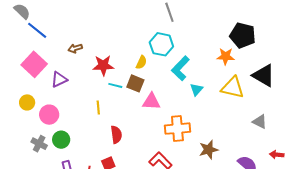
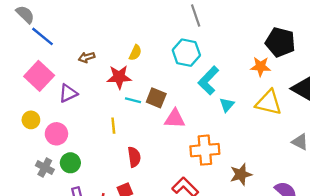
yellow semicircle: (141, 62) -> (135, 53), moved

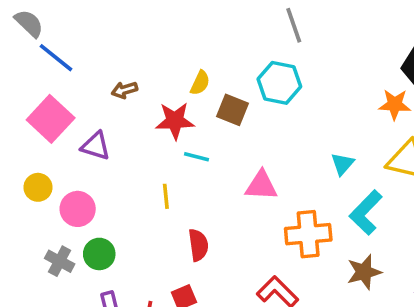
cyan L-shape: (208, 80) -> (366, 213), moved
purple triangle: (68, 93) -> (96, 146), turned 42
brown square: (156, 98) -> (233, 110), moved

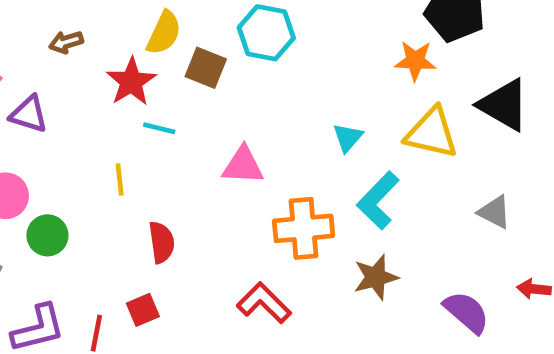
yellow semicircle: (200, 83) -> (164, 33), size x1.4
red star: (175, 121) -> (131, 82), turned -30
green circle: (99, 254) -> (47, 235), moved

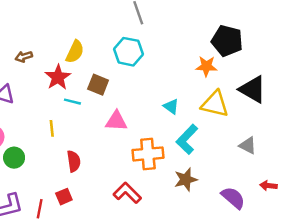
brown square: (206, 68) -> (98, 85), moved
cyan triangle: (348, 138) -> (171, 106), turned -35

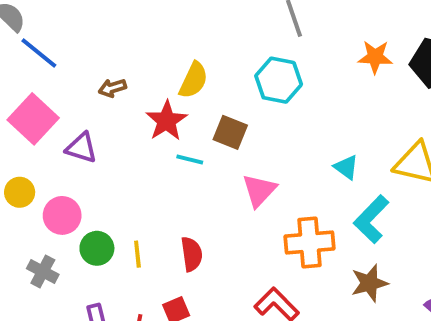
orange star: (206, 66) -> (375, 57), moved
pink triangle: (116, 121) -> (259, 190), turned -50
yellow line: (52, 128) -> (137, 254), moved

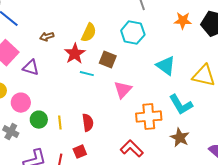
cyan triangle: (346, 167) -> (166, 66), moved, size x1.5
cyan L-shape: (371, 219) -> (181, 105), turned -75
brown star: (369, 283) -> (180, 138), turned -30

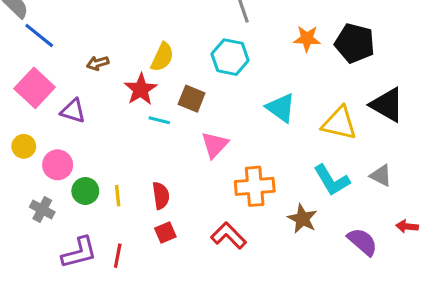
cyan L-shape: (181, 105) -> (332, 180), moved
red square: (80, 152) -> (165, 233), moved

